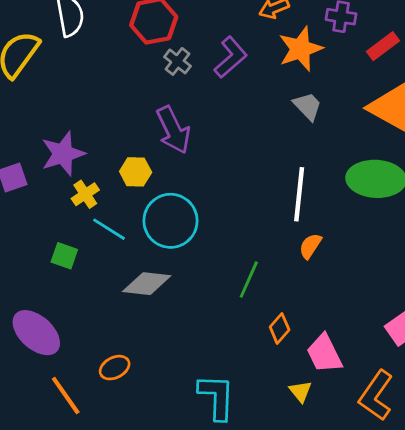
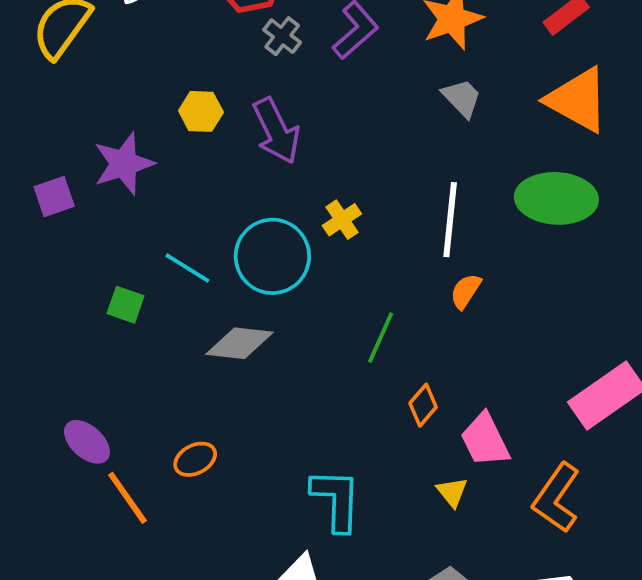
yellow hexagon: (136, 172) -> (201, 111), moved
yellow cross: (85, 194) -> (342, 220), moved
purple ellipse: (36, 333) -> (87, 442), moved, size x0.7

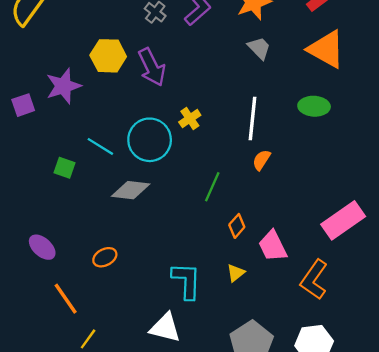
yellow hexagon: (201, 111) -> (108, 56), size x1.4
green ellipse: (556, 198) -> (314, 106), size x0.7
yellow triangle: (452, 492) -> (236, 273), moved, turned 30
orange line: (128, 498) -> (66, 299), moved

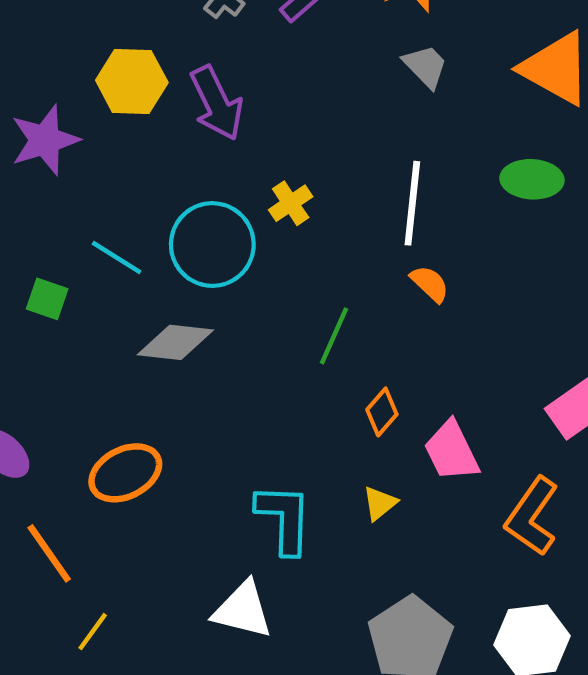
orange semicircle: (261, 160) -> (430, 284), turned 100
orange ellipse: (105, 257) -> (125, 473), size x1.5

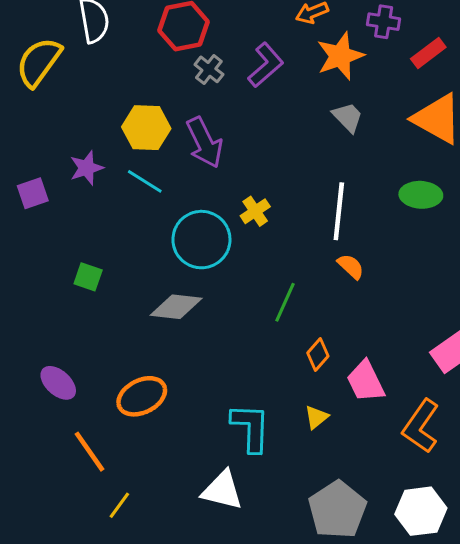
purple star: (45, 140) -> (87, 168), size x0.7
cyan line: (117, 258) -> (145, 181), moved

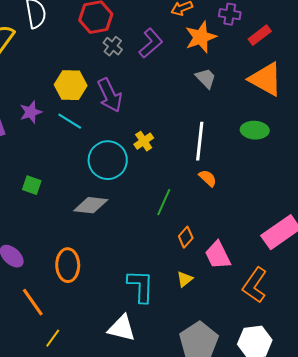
orange ellipse: (142, 396) -> (68, 265), turned -64

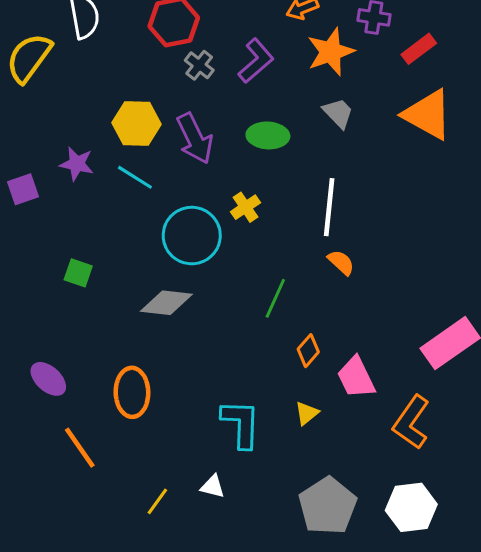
purple star: (31, 112) -> (77, 164), turned 30
green ellipse: (255, 130) -> (268, 135), moved
white triangle: (122, 328) -> (213, 486), size x0.6
yellow line: (53, 338) -> (157, 501), moved

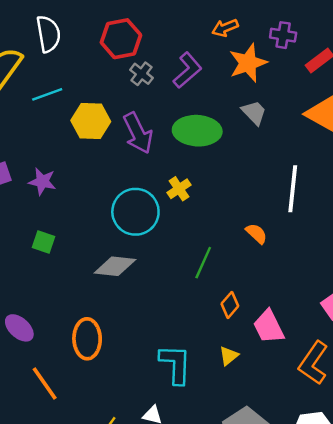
green ellipse: (268, 135) -> (197, 131), size x1.4
purple star: (77, 164) -> (42, 181), moved
cyan line: (135, 177) -> (47, 94), moved, turned -52
white line: (329, 207) -> (293, 189), moved

